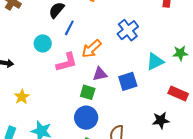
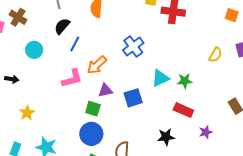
cyan circle: (43, 43) -> (34, 50), moved
green star: (180, 53) -> (185, 81), moved

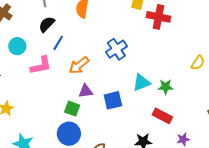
pink L-shape: (72, 78) -> (41, 65), moved

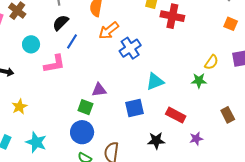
orange arrow: (79, 65) -> (109, 31), moved
green star: (166, 87) -> (199, 81), moved
blue square: (113, 100) -> (134, 108), moved

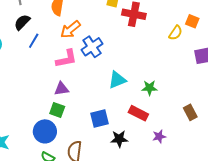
yellow semicircle: (211, 62) -> (176, 33), moved
pink L-shape: (54, 64) -> (66, 59), moved
green star: (199, 81) -> (149, 88), moved
green square: (85, 107) -> (57, 110), moved
blue square: (134, 108) -> (99, 119), moved

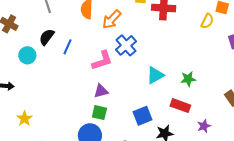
black semicircle: (22, 22) -> (47, 37), moved
orange arrow: (70, 30) -> (112, 19), moved

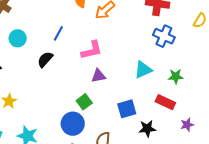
black semicircle: (47, 37) -> (45, 59), moved
blue cross: (126, 45) -> (164, 36), moved, turned -30
purple triangle: (101, 91) -> (98, 76), moved
green square: (99, 113) -> (84, 102), turned 35

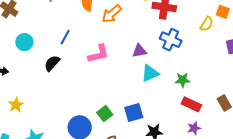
purple triangle: (98, 76) -> (139, 51), moved
green square: (84, 102) -> (105, 114), moved
red rectangle: (165, 102) -> (191, 104), moved

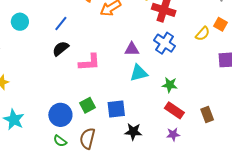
pink L-shape: (98, 54) -> (89, 62), moved
black semicircle: (52, 63) -> (61, 49), moved

